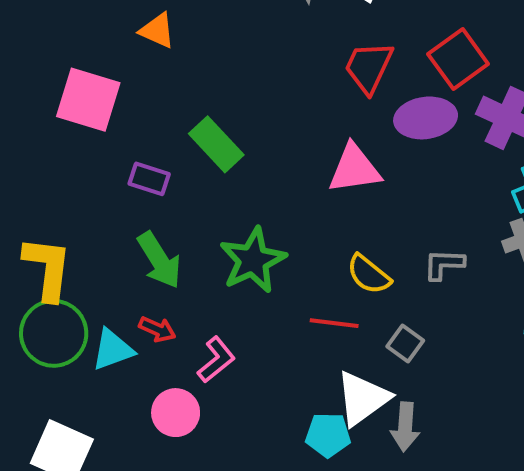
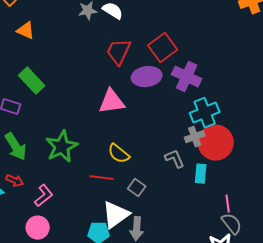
orange triangle: (157, 31) -> (26, 31), moved
green rectangle: (216, 144) -> (32, 81), moved
gray L-shape: (444, 264) -> (175, 159), moved, turned 65
pink circle: (176, 413) -> (38, 228), moved

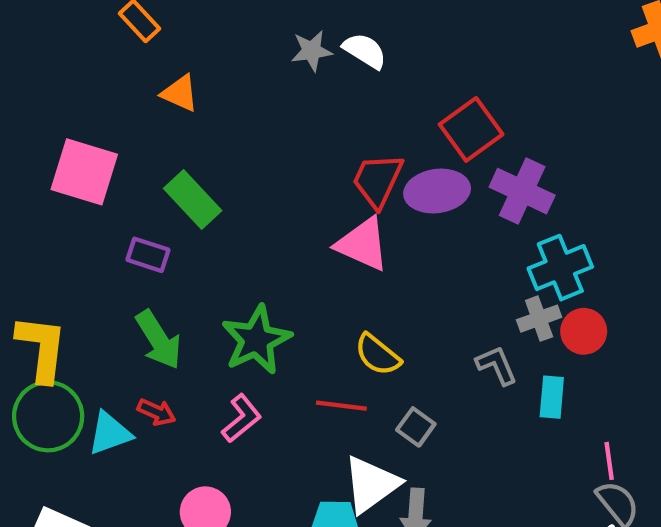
red trapezoid: (119, 52) -> (378, 180), moved
pink triangle: (112, 102) -> (363, 244), turned 32
red circle: (216, 143) -> (584, 331), size x0.6
pink L-shape: (44, 196) -> (242, 418), moved

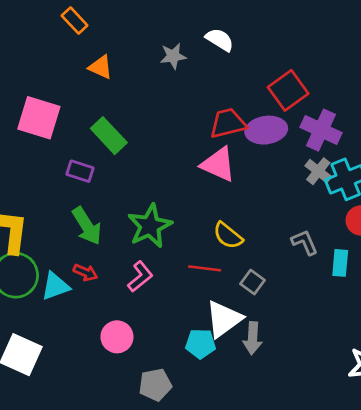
gray star: (312, 51) -> (173, 56), moved
red trapezoid: (378, 180) -> (228, 123), turned 51
gray cross: (539, 319) -> (318, 171), moved, turned -32

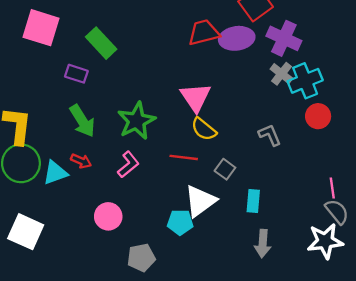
pink triangle: (218, 164) -> (195, 97), moved, turned 32
cyan rectangle: (340, 263) -> (253, 201), moved
gray arrow: (253, 338) -> (263, 243), moved

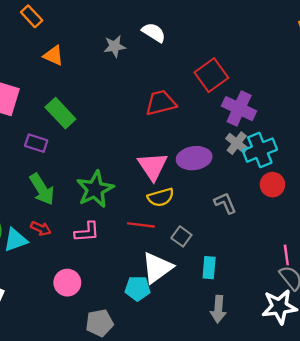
purple ellipse: (237, 38) -> (194, 158), moved
yellow semicircle: (204, 129) -> (161, 197), turned -55
pink L-shape: (128, 164) -> (87, 232), turned 35

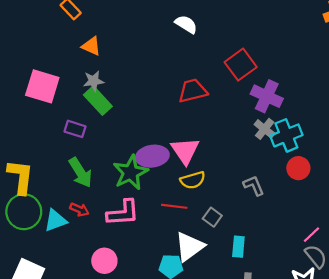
gray star: (115, 46) -> (94, 81), moved
purple ellipse: (194, 158) -> (152, 156), moved
pink L-shape: (87, 232) -> (123, 213), size x1.4
pink line: (286, 255) -> (311, 235), turned 54

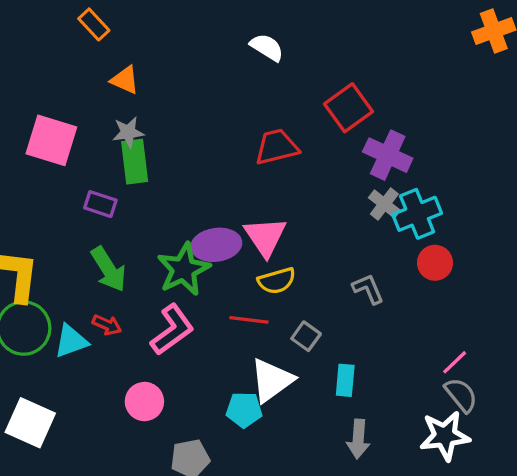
green rectangle: (98, 101) -> (135, 162), turned 36
pink L-shape: (123, 213) -> (172, 330), turned -32

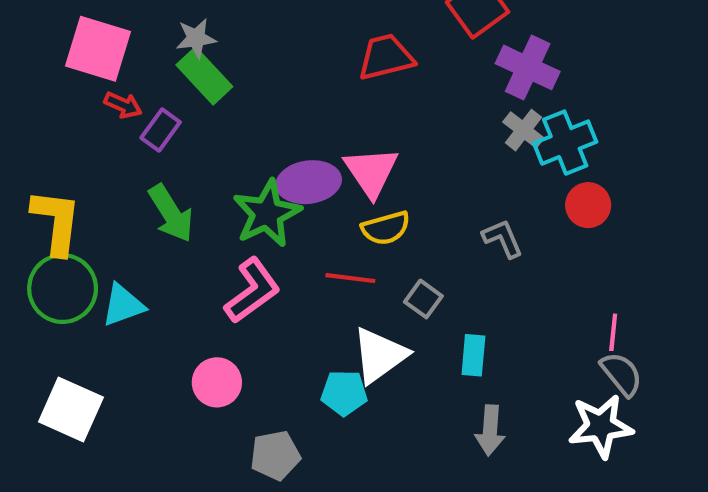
green rectangle: (135, 162) -> (204, 76), turned -36
purple rectangle: (100, 204) -> (161, 130), turned -72
red arrow: (107, 325) -> (123, 105), moved
pink line: (455, 362) -> (613, 332), turned -40

